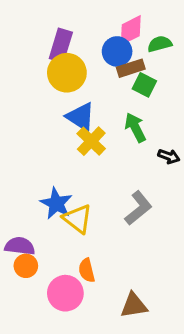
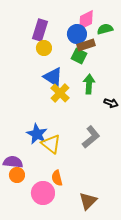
yellow circle: (67, 73) -> (44, 48), size x0.6
green square: (144, 85) -> (79, 56), moved
green arrow: (135, 127) -> (89, 84), turned 30
brown triangle: (134, 305) -> (88, 201), turned -36

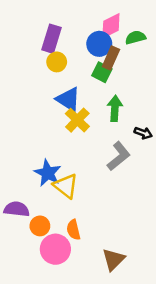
brown rectangle: (86, 45) -> (111, 58), turned -48
gray L-shape: (91, 137) -> (119, 156), moved
orange circle: (17, 175) -> (40, 226), moved

